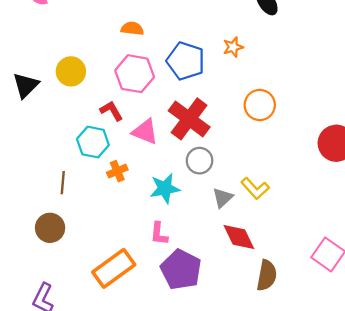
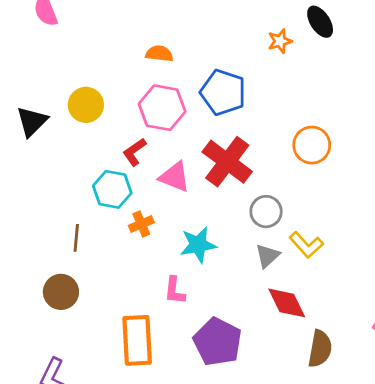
orange star: (233, 47) -> (280, 41), moved
red L-shape: (111, 111) -> (134, 152), turned -95
gray circle: (200, 161) -> (266, 212), moved
pink L-shape: (159, 234) -> (175, 291), moved
orange rectangle: (114, 268) -> (137, 340), turned -57

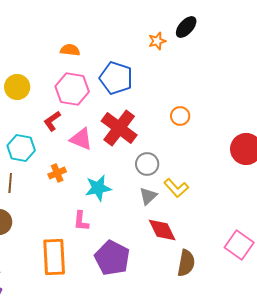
black ellipse: (320, 22) -> (186, 27), turned 75
orange circle: (312, 145) -> (180, 116), size x0.7
cyan hexagon: (112, 189) -> (21, 148), moved

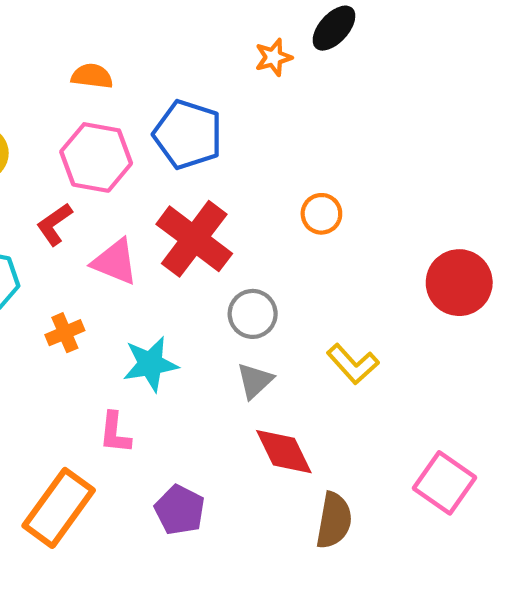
yellow L-shape: (176, 188) -> (353, 364), moved
orange rectangle: (54, 257) -> (59, 508), turned 39
purple pentagon: (112, 258) -> (180, 510), size x0.7

